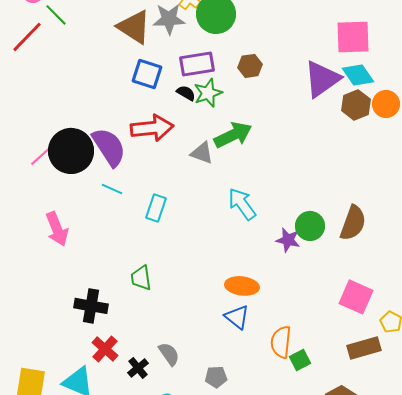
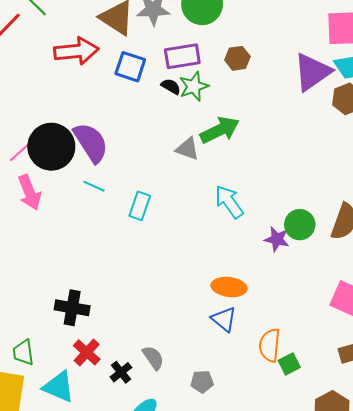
red arrow: (152, 128) -> (76, 51), moved
pink arrow: (57, 229) -> (30, 192), moved
green trapezoid: (141, 278) -> (23, 352), moved

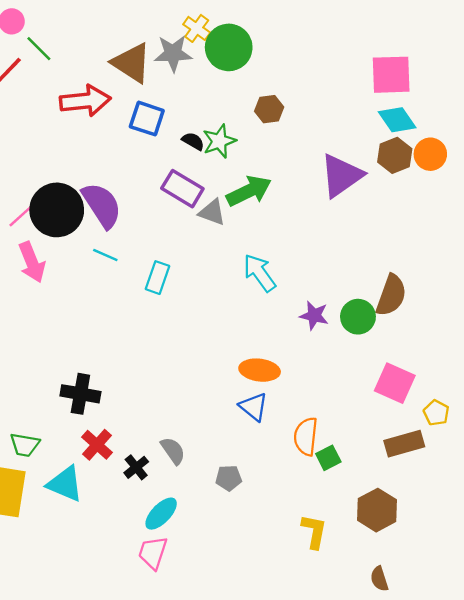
purple rectangle: (182, 56) -> (182, 189), moved, turned 40
purple triangle: (312, 72) -> (341, 176), moved
green circle: (300, 225) -> (358, 317), moved
green trapezoid: (23, 352) -> (25, 445), turned -72

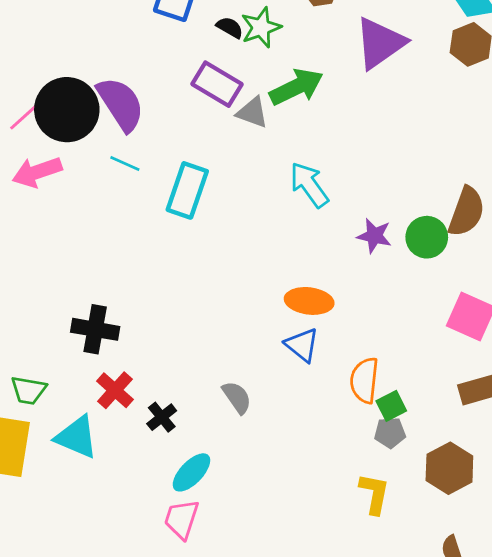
purple triangle: (341, 176) -> (380, 43), moved
pink arrow: (32, 262) -> (37, 172), turned 93
cyan rectangle: (158, 278) -> (187, 190), size x1.4
gray semicircle: (173, 451) -> (237, 397), moved
gray pentagon: (229, 478) -> (390, 433), moved

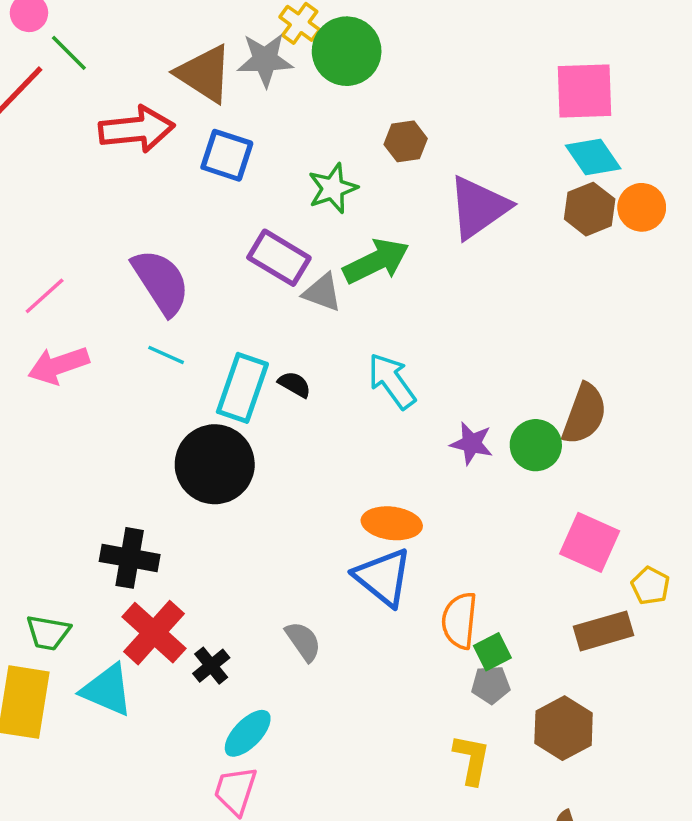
black semicircle: (230, 27) -> (295, 384), moved
black circle: (67, 110) -> (215, 464), moved
blue triangle: (302, 345) -> (383, 577), size x1.4
red cross: (115, 390) -> (154, 633), size x1.4

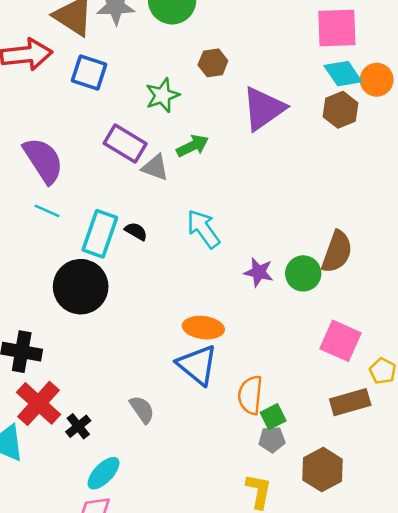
orange circle: (642, 207) -> (377, 80), moved
green arrow: (376, 261) -> (193, 146), size x0.7

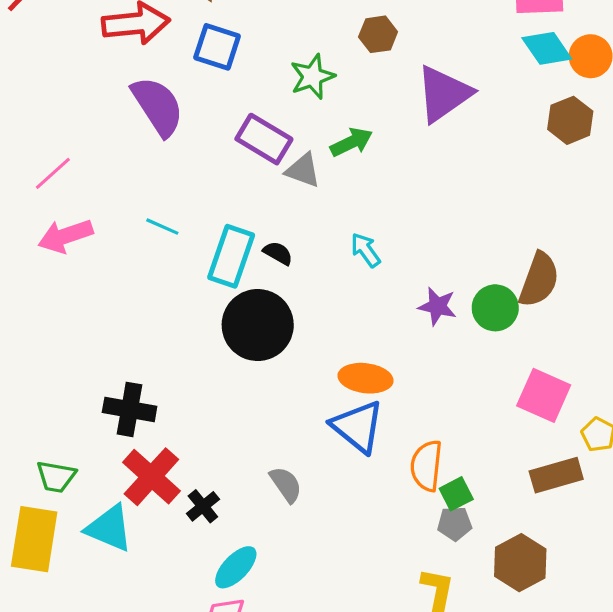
brown hexagon: (341, 110) -> (570, 120), moved
purple semicircle: (43, 160) -> (158, 106), moved
cyan arrow: (203, 229) -> (366, 250), size x0.7
black circle: (81, 287) -> (258, 325), moved

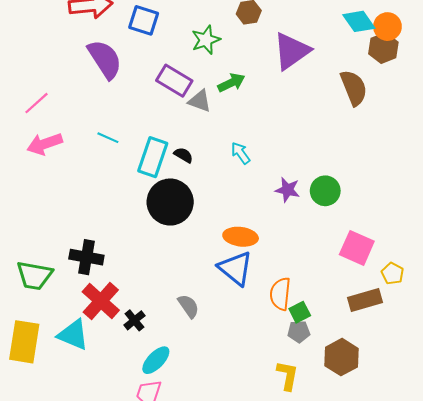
brown hexagon: (570, 120) -> (383, 48), moved
brown semicircle: (539, 280) -> (354, 88), moved, turned -42
green trapezoid: (56, 477) -> (34, 275), moved, size x1.4

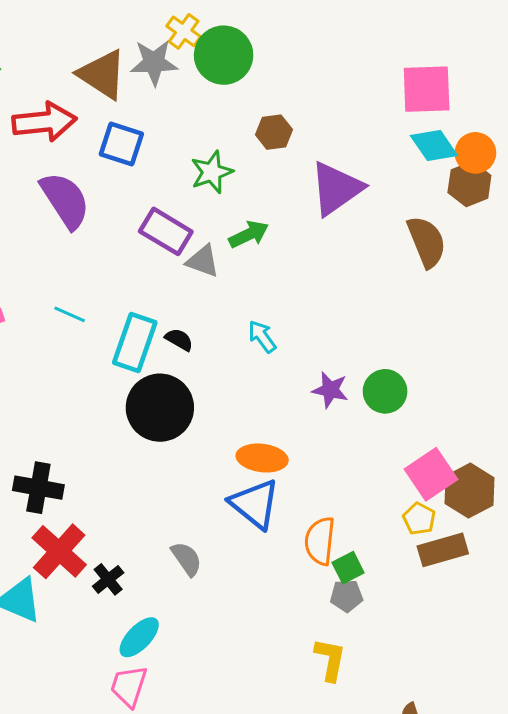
pink square: (357, 248) -> (431, 474), turned 32
yellow pentagon: (393, 273) -> (419, 519), moved
brown hexagon: (342, 357) -> (469, 491), moved

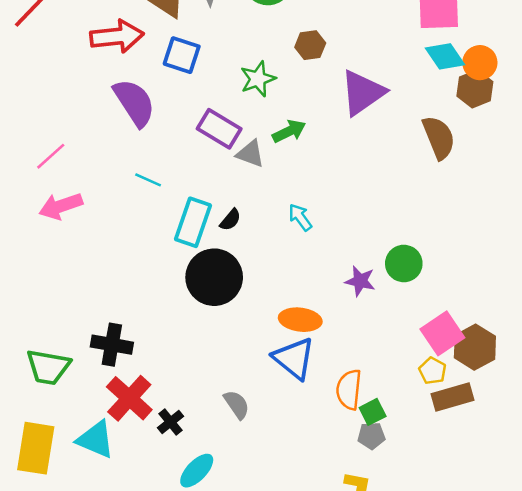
cyan line: (70, 314) -> (148, 180), moved
black semicircle: (179, 340) -> (230, 220), turned 100
purple star: (330, 390) -> (360, 281), moved

